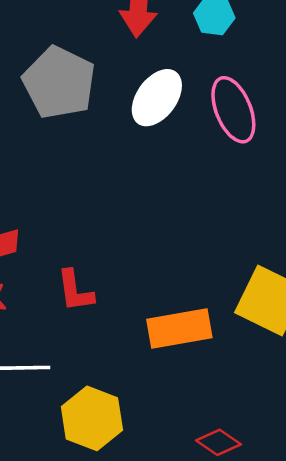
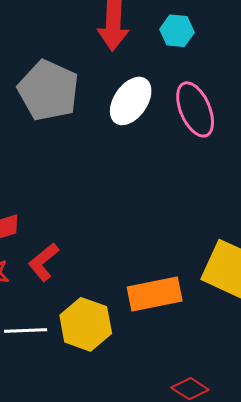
red L-shape: (75, 291) -> (44, 262), moved, turned 60
yellow hexagon: (92, 418) -> (86, 324), moved

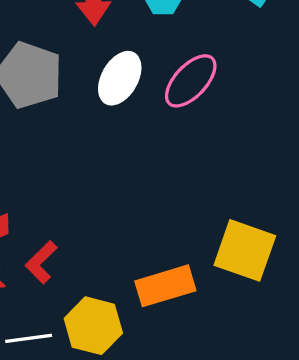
pink ellipse: (195, 109) -> (191, 81), turned 72

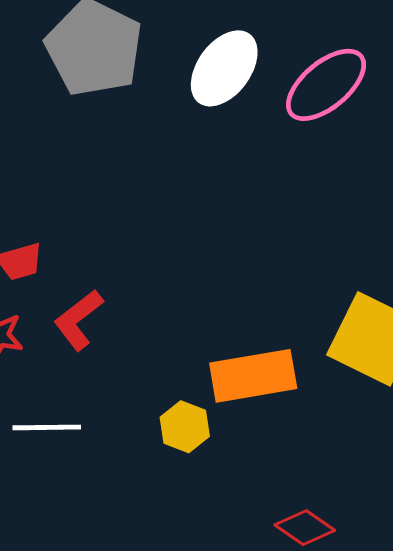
yellow hexagon: (93, 326) -> (185, 427), moved, size x0.6

